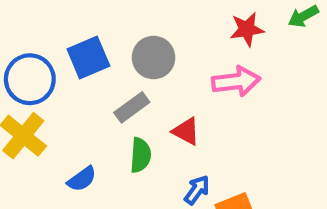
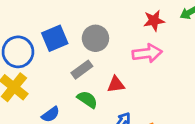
red triangle: (186, 131) -> (116, 85), turned -36
green semicircle: (140, 155) -> (87, 99), turned -60

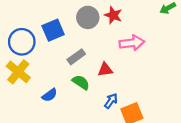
red star: (154, 21) -> (113, 15), moved, turned 30
gray circle: (95, 38) -> (88, 17), moved

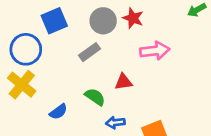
blue square: (53, 30) -> (54, 21), moved
gray rectangle: (76, 57) -> (90, 52), moved
blue arrow: (111, 101) -> (115, 123), moved, turned -133

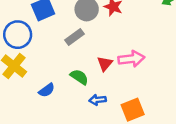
pink arrow: (155, 51) -> (131, 59), moved
red triangle: (123, 82) -> (105, 64), turned -42

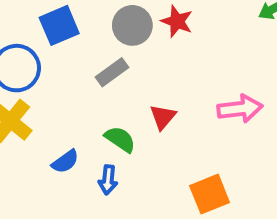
pink arrow: (131, 59) -> (240, 109), moved
blue arrow: (97, 100) -> (108, 180), moved, turned -77

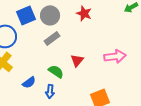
gray circle: (132, 25) -> (50, 15), moved

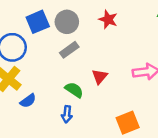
blue semicircle: (29, 82) -> (28, 101), moved

